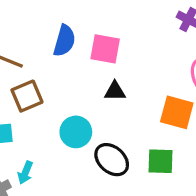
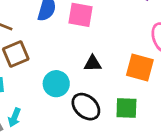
black triangle: (115, 91) -> (93, 63), moved

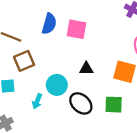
cyan arrow: (14, 117) -> (37, 101), moved

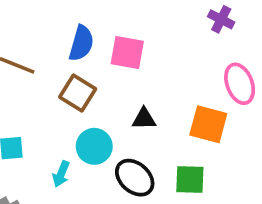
brown square: (24, 61) -> (78, 93), moved, turned -35

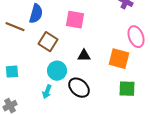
blue semicircle: (81, 43) -> (36, 14), moved
cyan arrow: (61, 174) -> (47, 92), moved
green square: (190, 179) -> (127, 89), moved

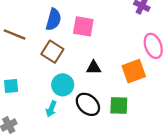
blue semicircle: (36, 14) -> (54, 20), moved
orange square: (119, 59) -> (134, 71), turned -35
green square: (127, 89) -> (119, 105), moved

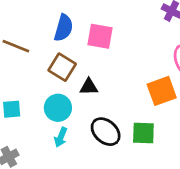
black triangle: (94, 68) -> (89, 87), moved
cyan circle: (63, 85) -> (58, 108), moved

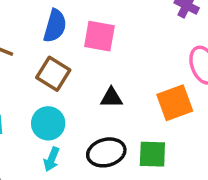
black triangle: (89, 87) -> (111, 98), moved
black ellipse: (106, 132) -> (106, 152), turned -56

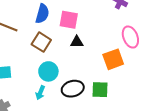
black triangle: (111, 98) -> (77, 42), moved
cyan circle: (48, 123) -> (48, 71), moved

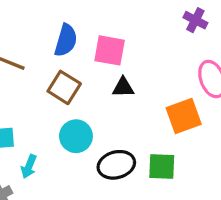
cyan arrow: (40, 93) -> (29, 167), moved

